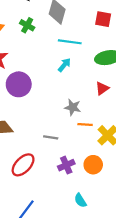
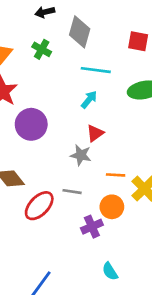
red triangle: (102, 88) -> (95, 133), moved
gray star: (73, 107) -> (81, 155), moved
red ellipse: (23, 165) -> (39, 206), moved
orange circle: (93, 165) -> (112, 207), moved

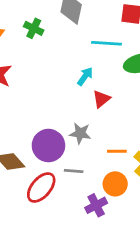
cyan line: (96, 70) -> (106, 43), moved
purple circle: (31, 124) -> (48, 146), moved
red triangle: (95, 133) -> (101, 99), moved

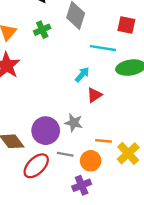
green cross: (34, 28) -> (42, 30), turned 35
orange circle: (115, 184) -> (91, 161), moved

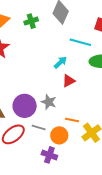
purple cross: (82, 185) -> (49, 155), turned 35

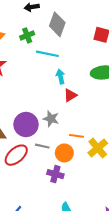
cyan line: (80, 42) -> (47, 54), moved
cyan arrow: (60, 62) -> (61, 77), turned -56

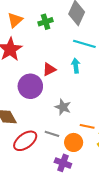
cyan line: (47, 54) -> (84, 44), moved
red triangle: (70, 95) -> (49, 69), moved
purple circle: (26, 124) -> (30, 86), moved

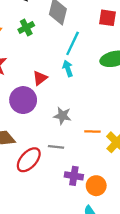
cyan line: (84, 44) -> (73, 43), turned -70
orange circle: (74, 142) -> (96, 186), moved

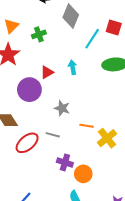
green cross: (26, 28) -> (39, 34), moved
cyan line: (73, 43) -> (92, 39), moved

